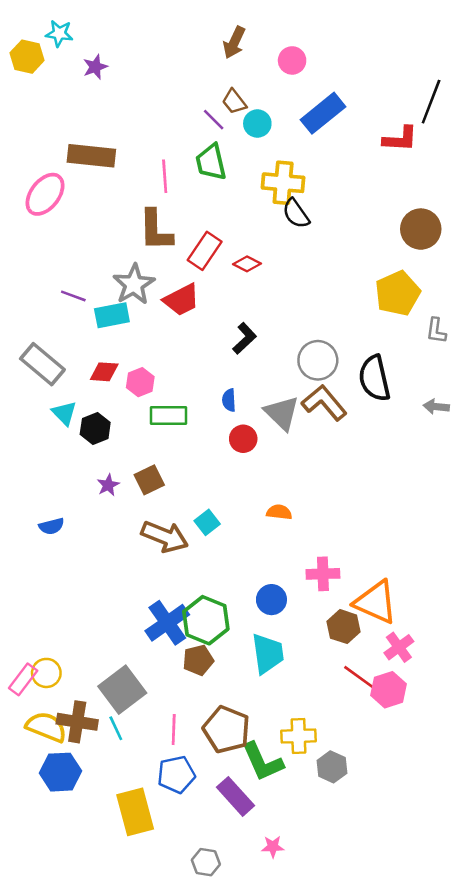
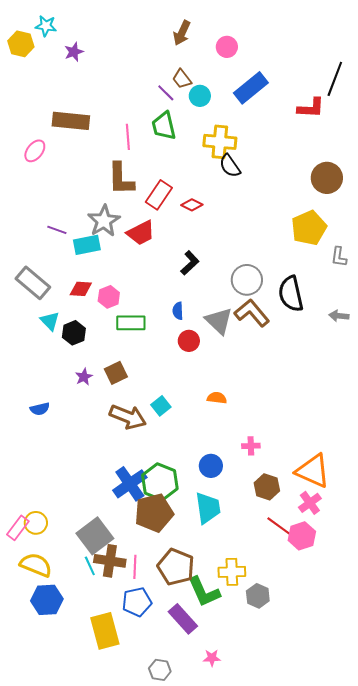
pink ellipse: (45, 194) -> (35, 151), size x0.7
pink cross: (323, 574) -> (251, 446), size x0.7
orange triangle: (376, 602) -> (313, 471), moved
brown pentagon: (198, 660) -> (154, 513), size x1.6
brown cross: (77, 722) -> (110, 561), moved

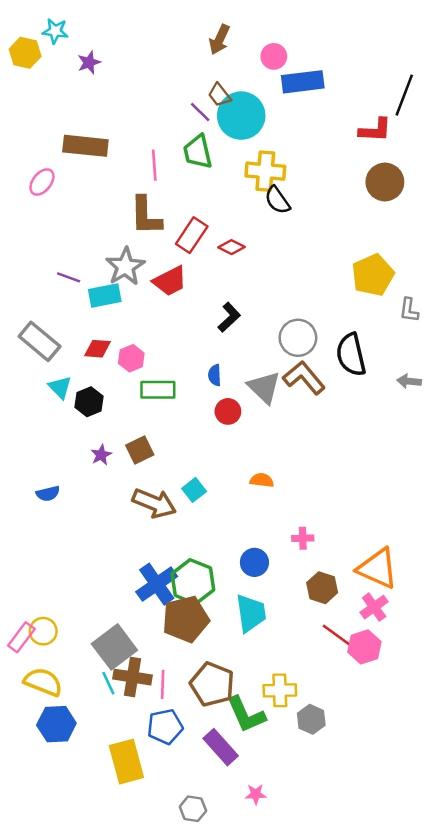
blue rectangle: (251, 88) -> (303, 82), moved, turned 32
cyan circle: (200, 96) -> (241, 116), size x1.8
brown circle: (327, 178) -> (385, 182), moved

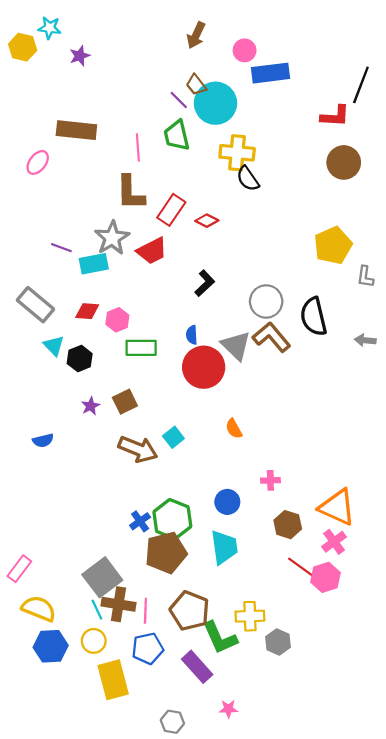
red circle: (228, 411) -> (204, 367), size x1.8
orange semicircle: (262, 480) -> (234, 429), turned -126
blue cross: (157, 584) -> (140, 521), size x0.6
yellow circle: (43, 631) -> (94, 641), moved

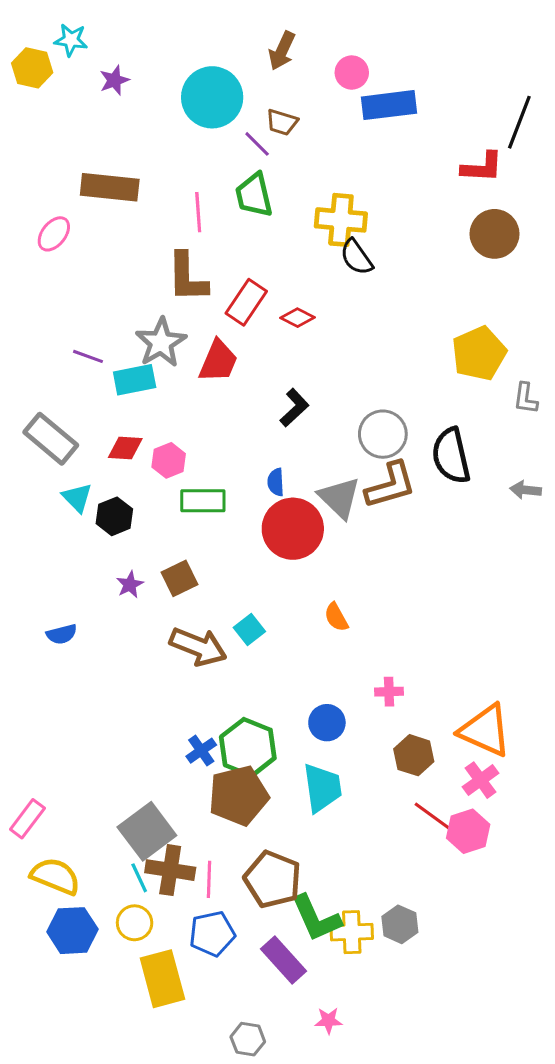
brown trapezoid: (196, 85) -> (282, 122), turned -35
cyan circle: (215, 103) -> (212, 97), moved
red trapezoid: (152, 251) -> (218, 361), turned -40
brown L-shape: (272, 337) -> (391, 485), turned 114
yellow cross: (250, 616) -> (352, 932), moved

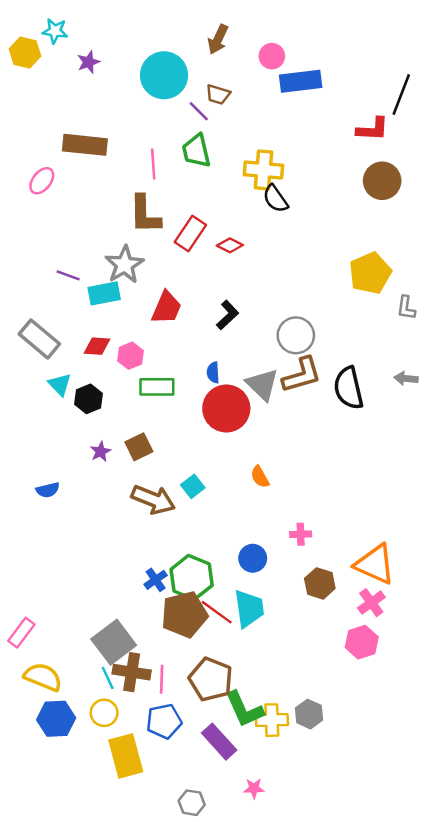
red trapezoid: (218, 361) -> (166, 308), moved
black semicircle: (451, 456) -> (349, 388), moved
red line: (434, 817) -> (217, 612), moved

